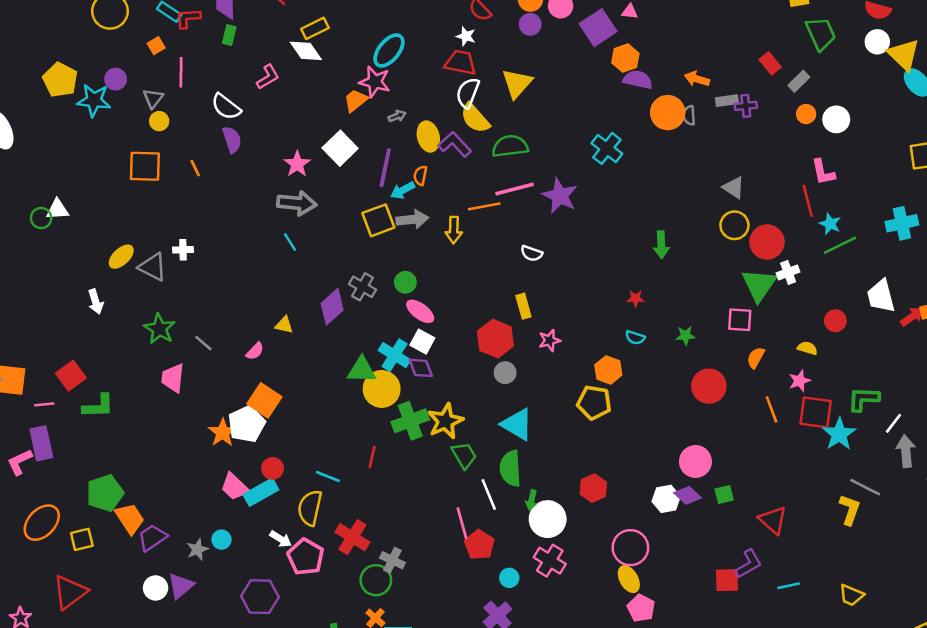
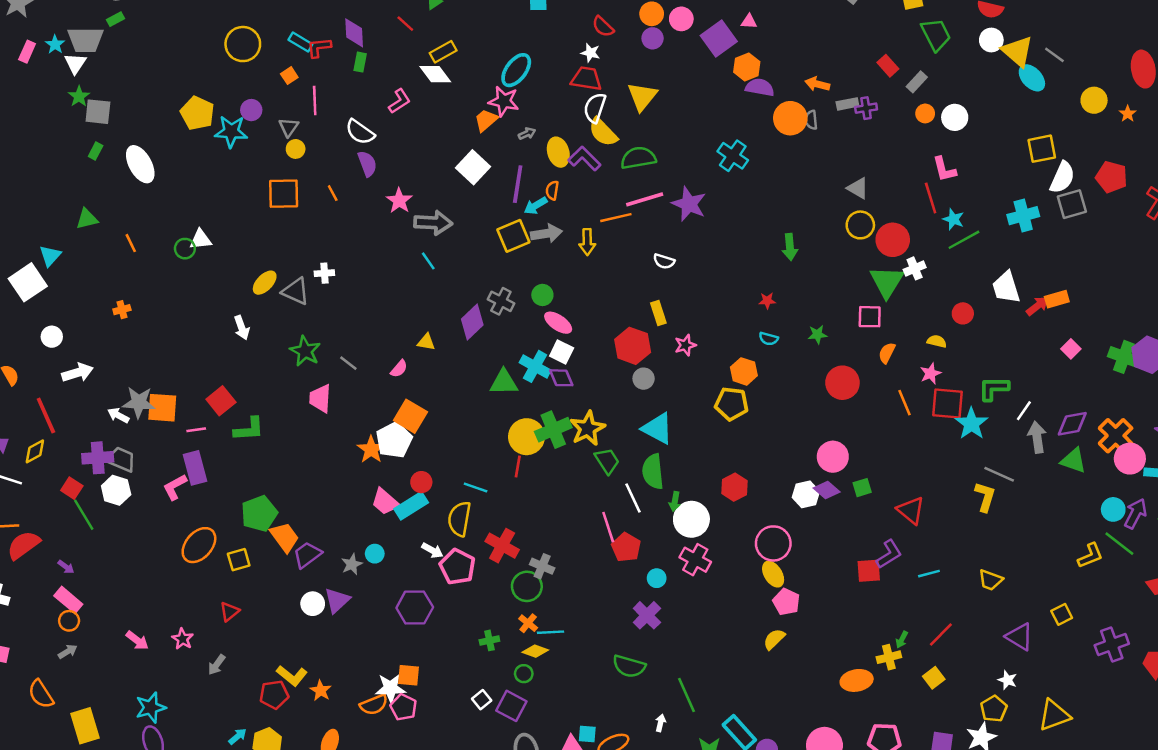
pink star: (297, 164) -> (399, 201), moved
yellow circle: (382, 389) -> (527, 437), moved
red triangle: (70, 592) -> (229, 611), size x0.6

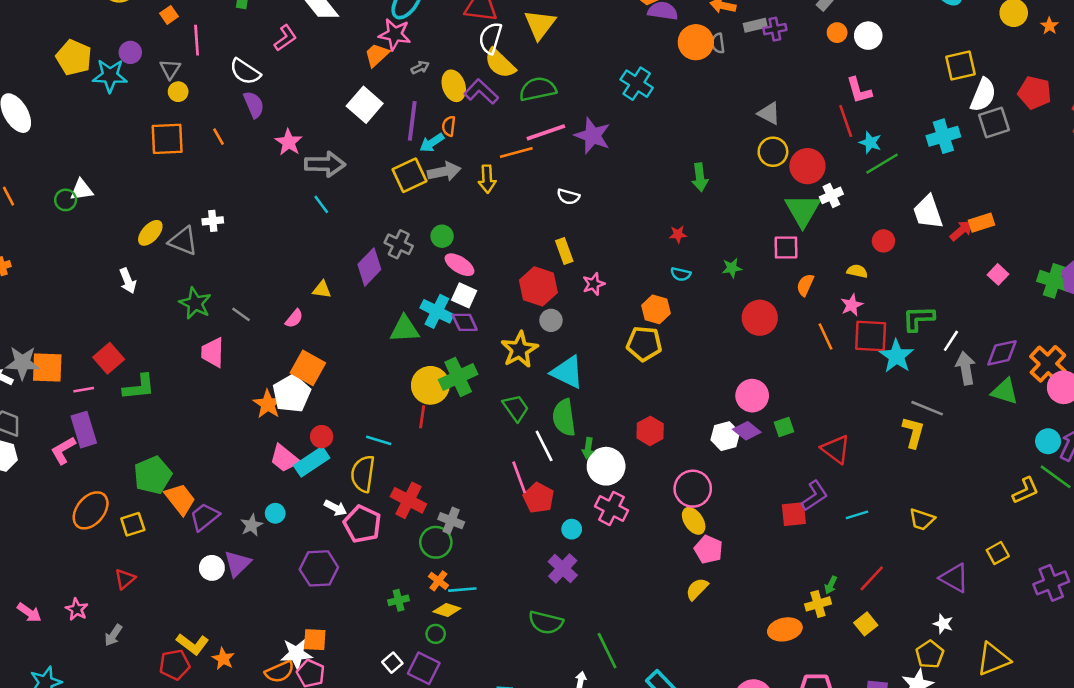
yellow star: (588, 428) -> (519, 350), moved

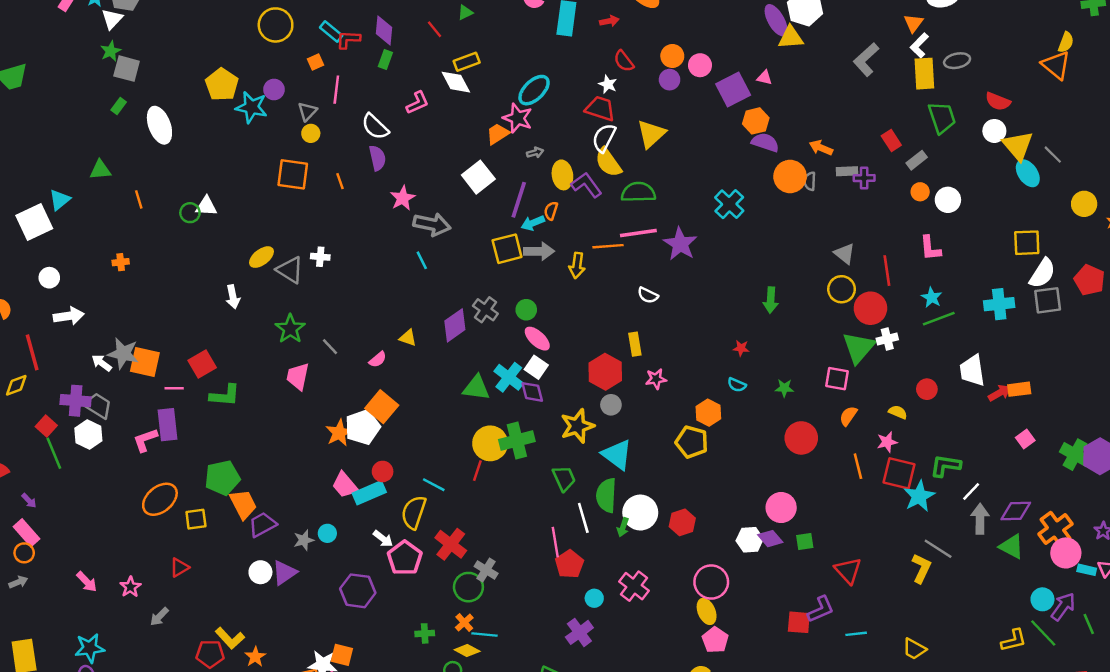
red line: (846, 121) -> (887, 271), moved
white circle: (606, 466) -> (640, 513), moved

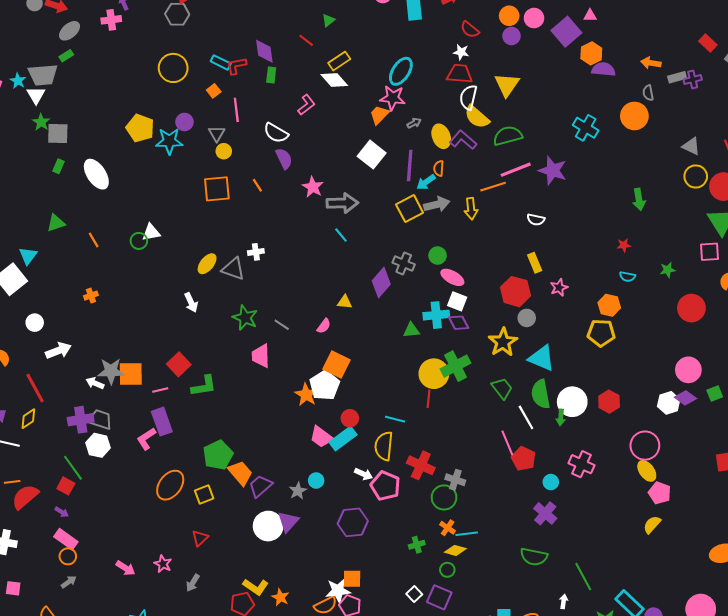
orange circle: (790, 176) -> (634, 116), moved
cyan cross: (509, 377) -> (436, 315), turned -30
green triangle: (476, 388) -> (411, 330), size x0.7
red square: (46, 426) -> (66, 486), moved
white circle: (260, 572) -> (268, 526), size x1.5

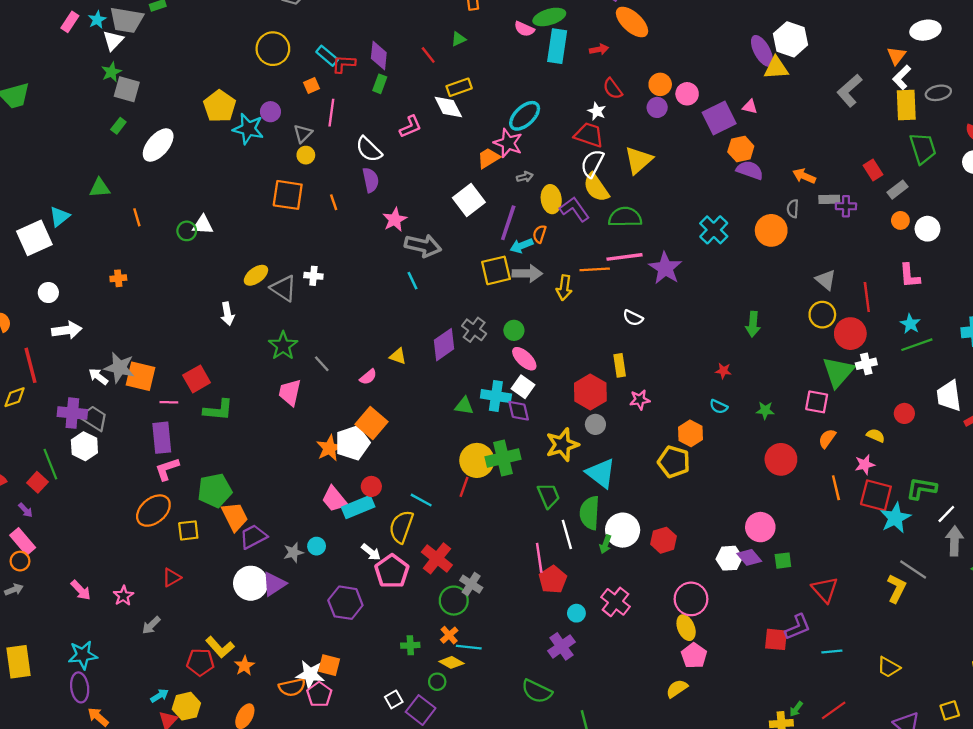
white ellipse: (96, 174) -> (158, 145), turned 60
pink L-shape: (146, 439) -> (167, 469), moved

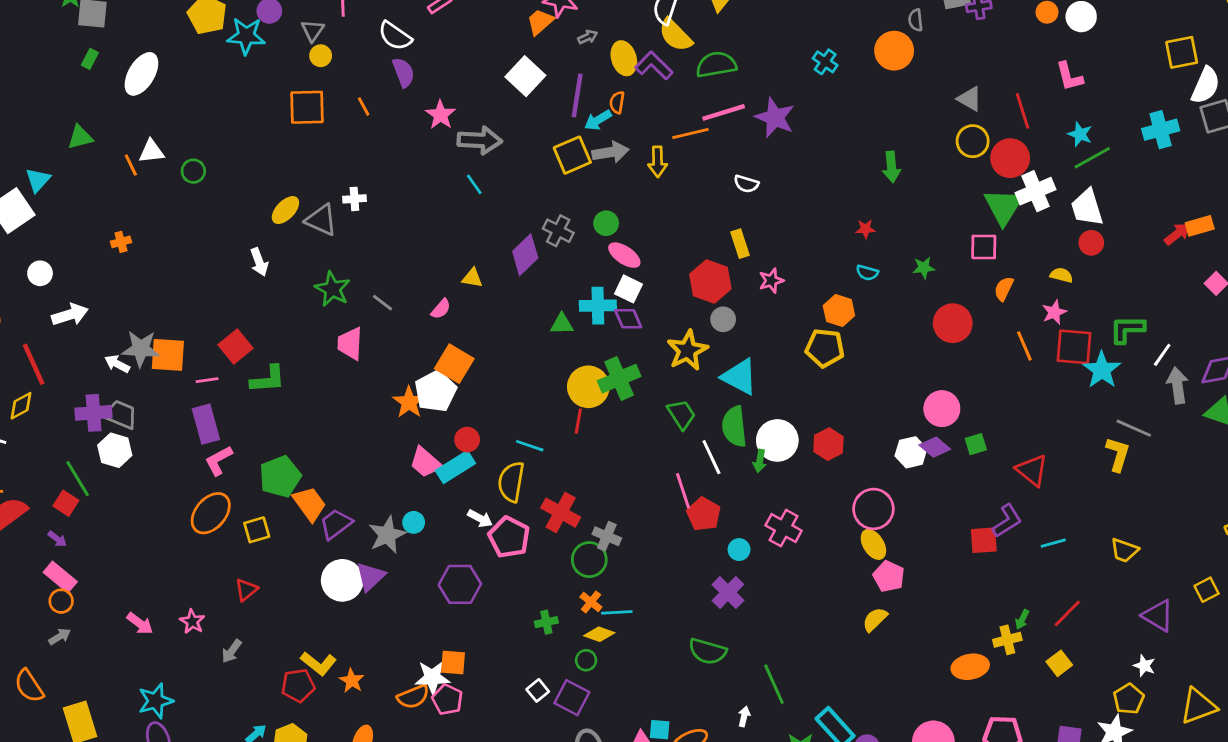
white triangle: (203, 225) -> (151, 151), moved
cyan cross: (714, 230) -> (825, 62), size x0.7
white cross: (866, 364) -> (1035, 191), size x1.5
white trapezoid: (949, 396) -> (1087, 208), moved
gray star: (293, 552) -> (387, 535), size x1.5

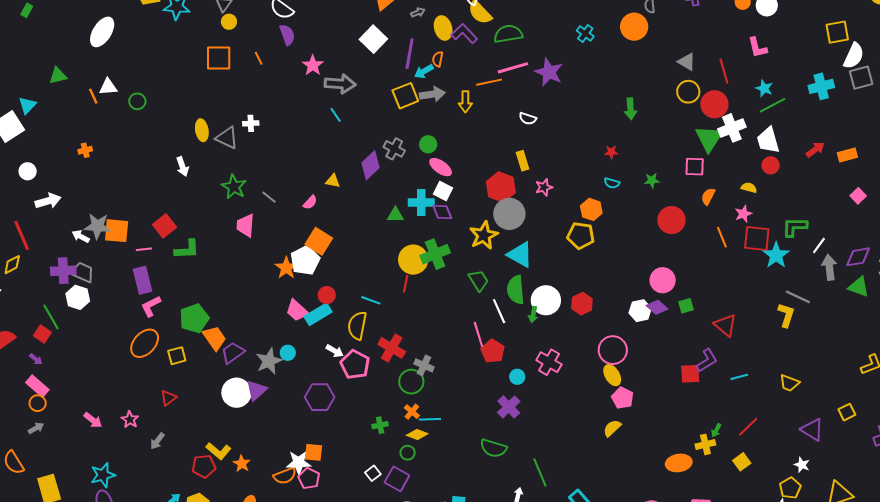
green rectangle: (90, 59) -> (27, 10), moved
yellow ellipse: (285, 210) -> (202, 130), turned -55
red arrow: (1177, 234) -> (815, 150), moved
gray circle: (723, 319) -> (509, 214), size x1.8

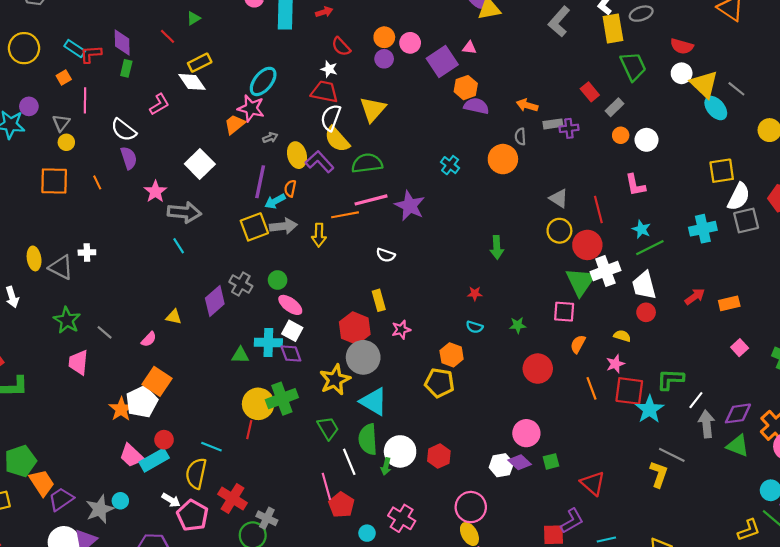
white square: (373, 39) -> (200, 164), moved

